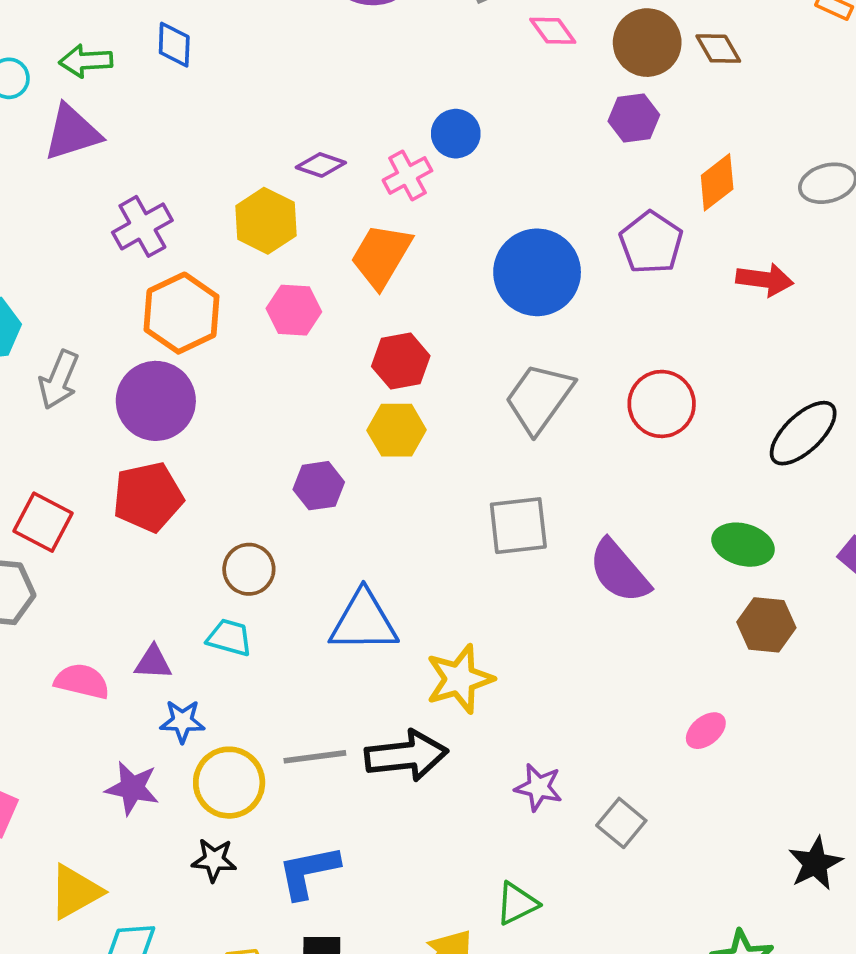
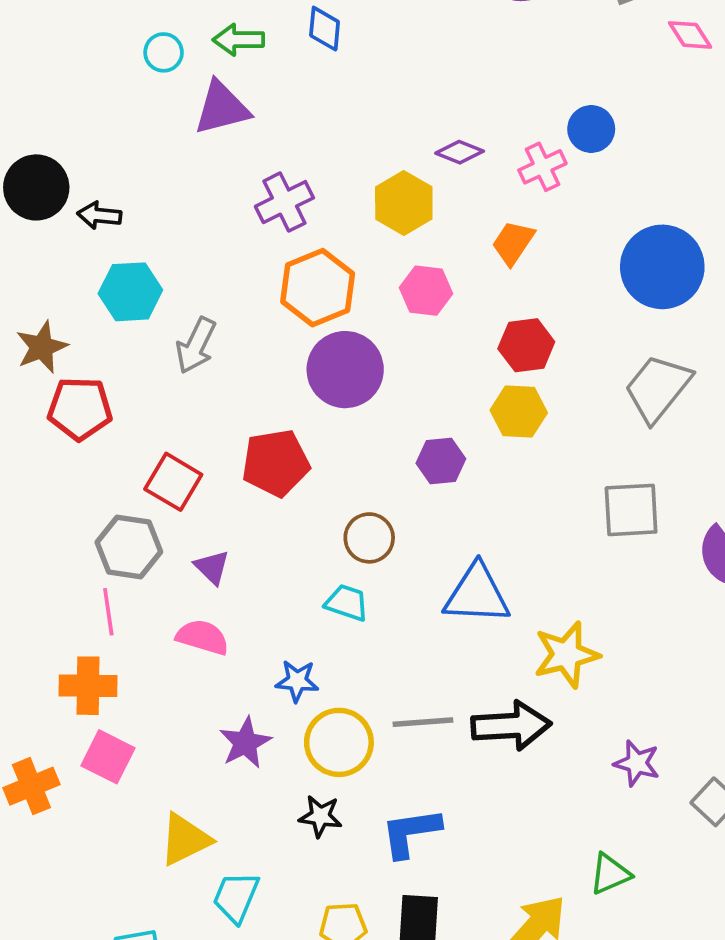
orange trapezoid: (381, 256) -> (513, 243), size x0.7
purple circle: (156, 401) -> (345, 370), moved
purple triangle: (153, 662) -> (212, 567), moved, turned 39
purple star: (132, 788) -> (245, 743), turned 30

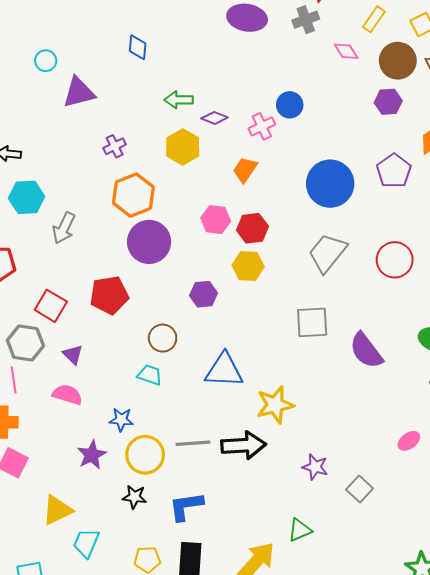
green arrow: (239, 40) -> (179, 100), moved
purple cross: (284, 202) -> (115, 146), size x0.7
pink hexagon: (426, 291) -> (216, 220), moved

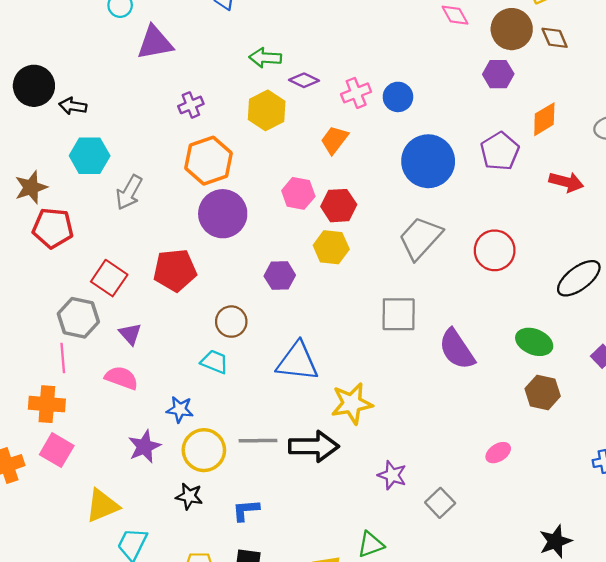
blue circle: (290, 105) -> (398, 97), moved
blue L-shape: (186, 506) -> (246, 510), size x0.7

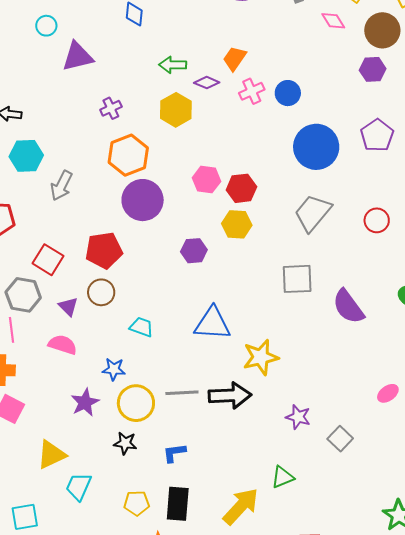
orange trapezoid: (334, 140) -> (235, 58), moved
red circle: (495, 250) -> (377, 220), size x0.7
brown circle: (231, 322) -> (101, 292), moved

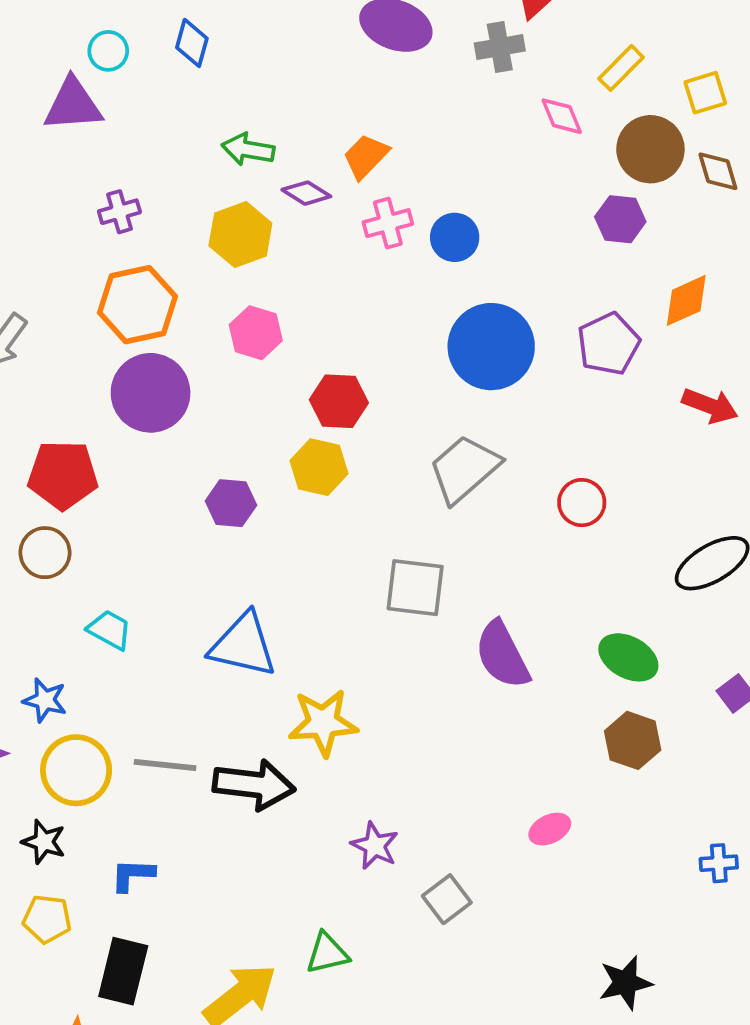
cyan circle: (46, 26) -> (108, 51), moved
pink hexagon: (206, 180) -> (256, 333), moved
yellow pentagon: (137, 503) -> (47, 919), moved

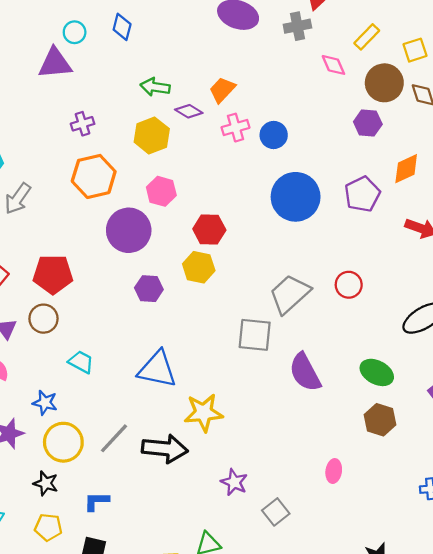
purple circle: (151, 393) -> (129, 230), moved
gray trapezoid: (464, 469) -> (290, 294), moved
gray line: (165, 765) -> (114, 438), turned -52
pink ellipse: (550, 829) -> (334, 471), turned -55

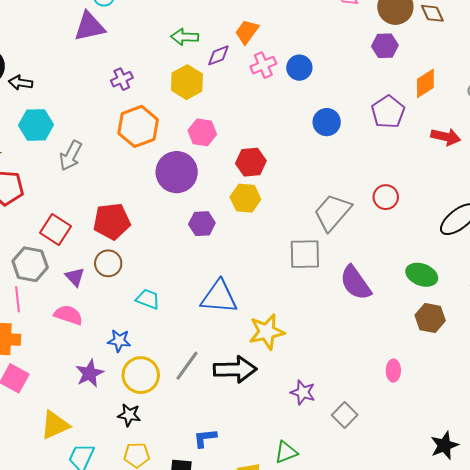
purple diamond: (189, 111) -> (218, 55), turned -45
blue circle: (296, 197) -> (327, 122), size x0.6
blue L-shape: (97, 501) -> (205, 438), moved

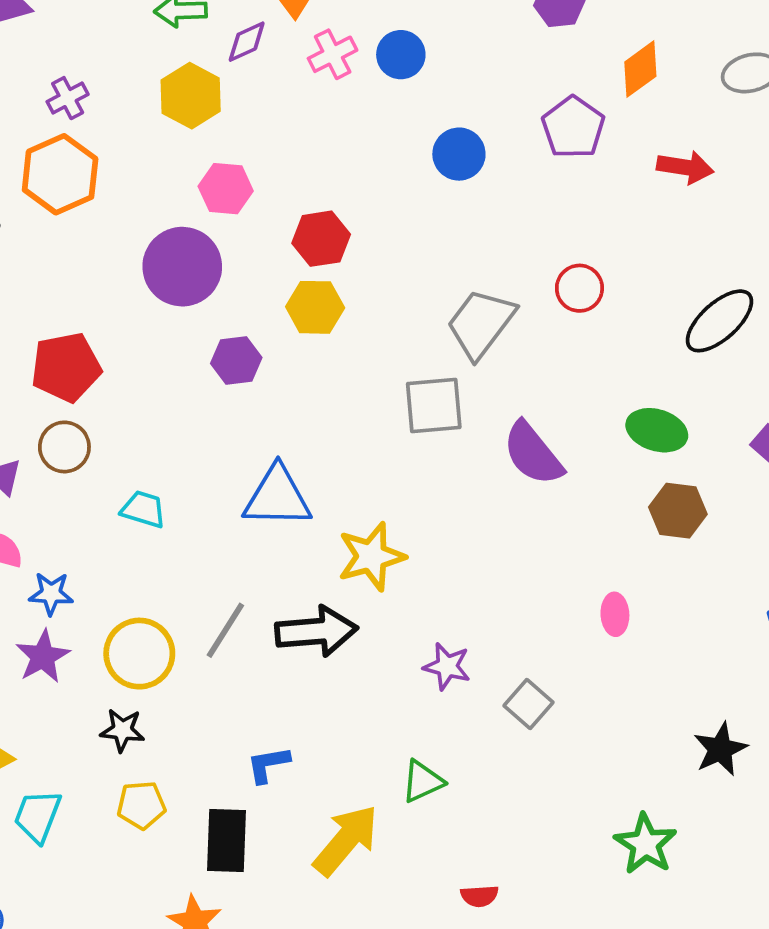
orange hexagon: (138, 126) -> (60, 174), moved
blue star: (119, 341) -> (51, 594), moved

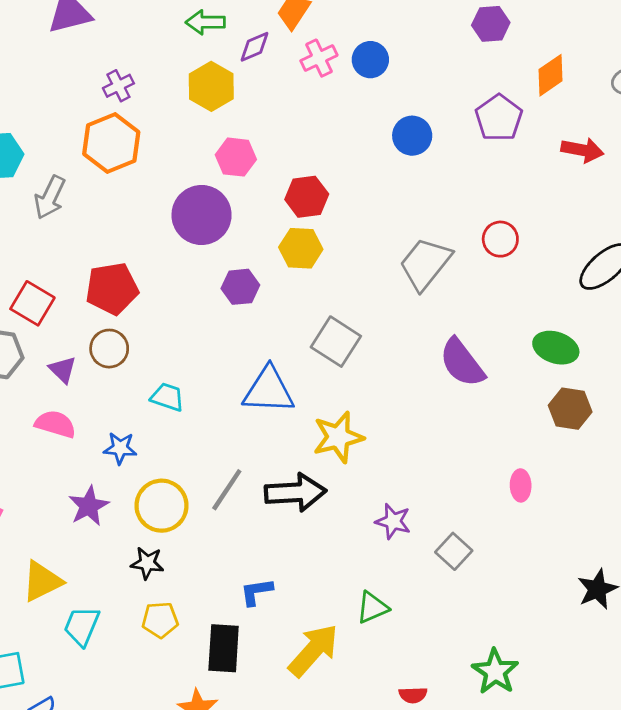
gray square: (434, 406) -> (336, 342), moved, turned 36
blue star: (51, 594) -> (120, 448), moved
green star: (646, 844) -> (495, 672), moved

